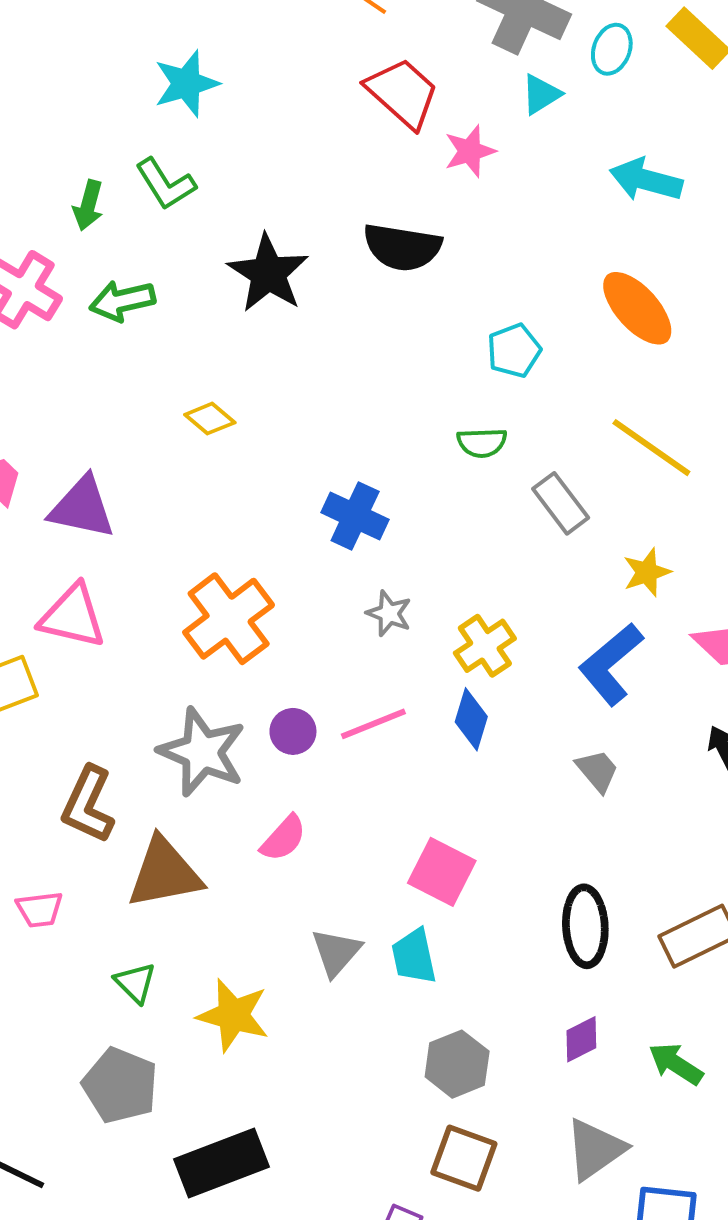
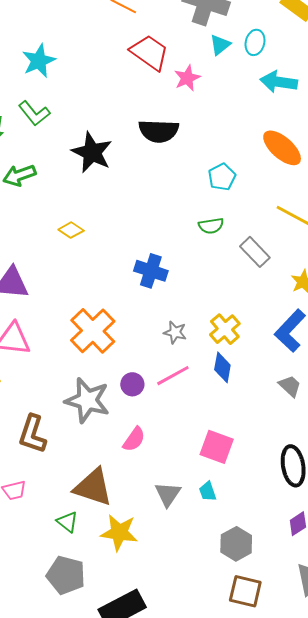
cyan ellipse: (612, 49) -> (255, 42), moved
gray star: (389, 613) -> (175, 332), moved
brown triangle: (165, 873) -> (93, 487), moved, turned 36
cyan trapezoid: (414, 956) -> (208, 492), size x0.7

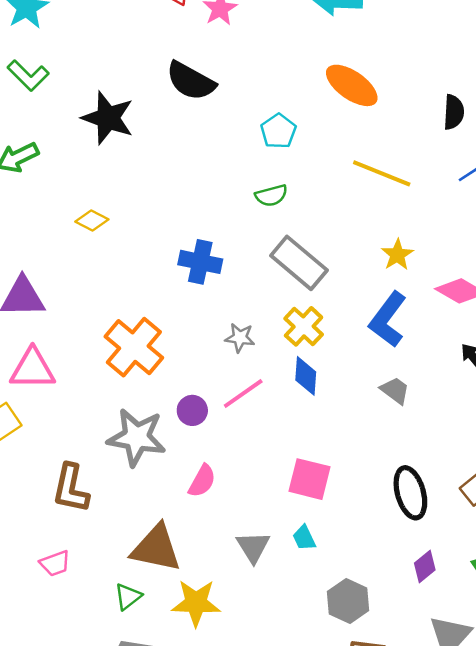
black semicircle: (159, 131) -> (191, 81), turned 33
gray rectangle: (255, 252) -> (299, 263), moved, size x1.4
green triangle: (67, 522) -> (128, 596), turned 50

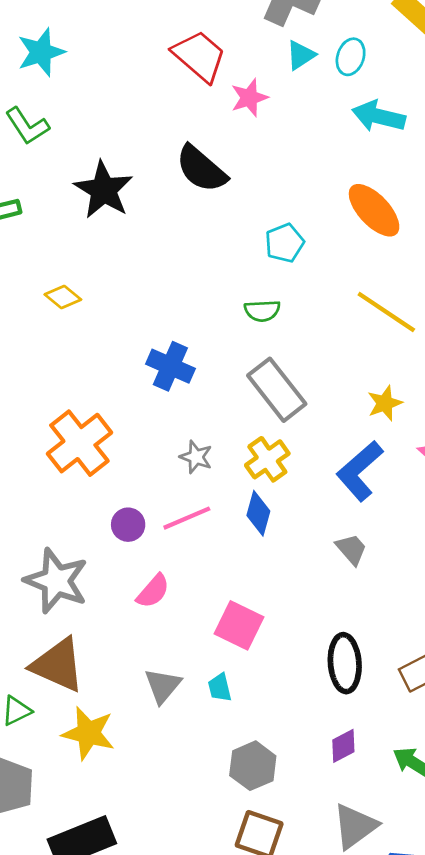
gray star: (137, 437) -> (56, 581), moved
pink semicircle: (202, 481) -> (153, 591), moved

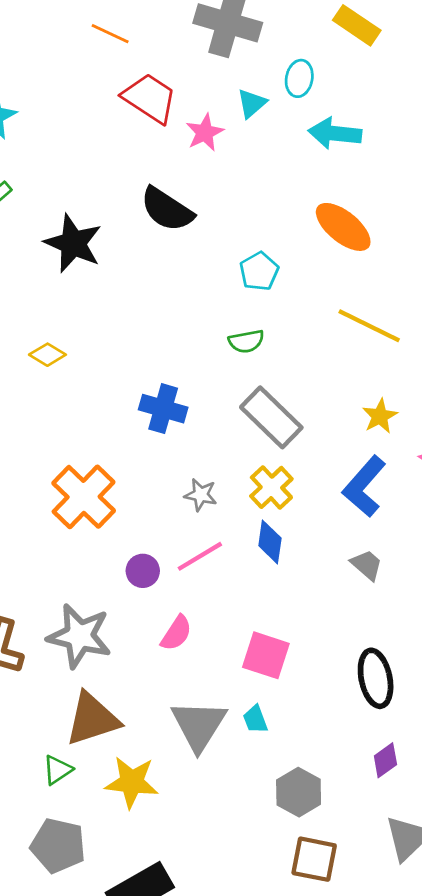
cyan triangle: (301, 55) -> (252, 103), moved
brown triangle: (58, 665) -> (92, 719), turned -34
gray triangle: (163, 686) -> (199, 725), size x1.5

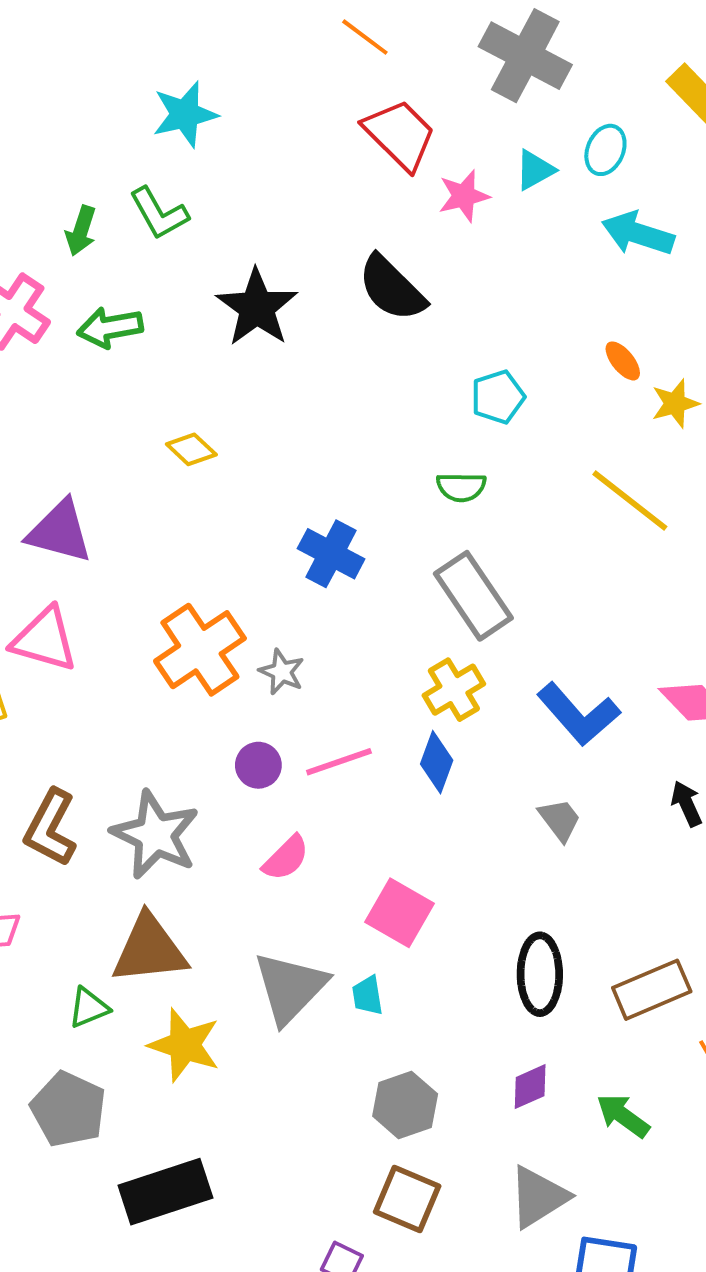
orange ellipse: (343, 227) -> (623, 361), size x0.5
yellow star: (380, 416) -> (675, 404), moved
blue L-shape: (364, 486) -> (578, 714), turned -94
gray star: (201, 495) -> (282, 672), moved

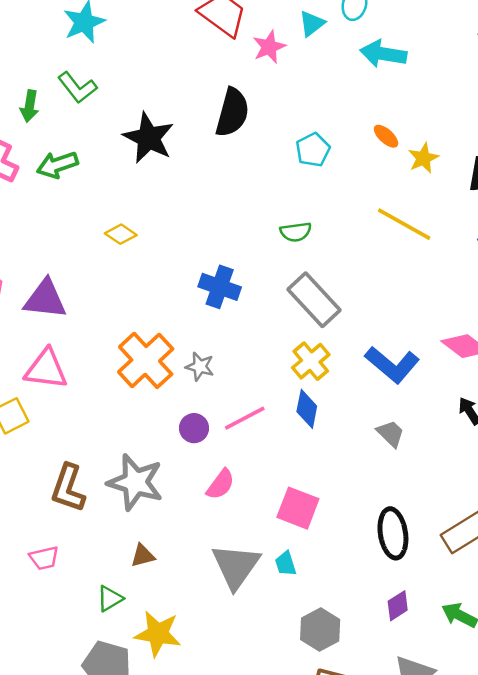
black semicircle: (392, 288) -> (232, 112), turned -111
cyan pentagon: (498, 397) -> (313, 150), moved
brown triangle: (149, 949) -> (143, 556), size x0.5
yellow star: (184, 1045) -> (158, 634), moved

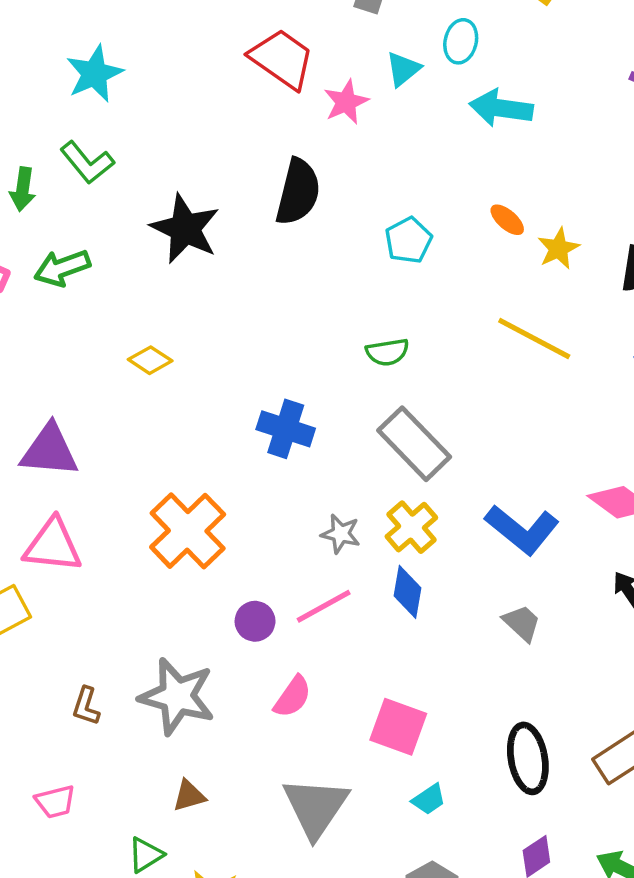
gray star: (200, 367) -> (341, 534), moved
brown L-shape: (68, 488) -> (86, 706), size x0.6
cyan trapezoid: (286, 564) -> (429, 799), moved, turned -105

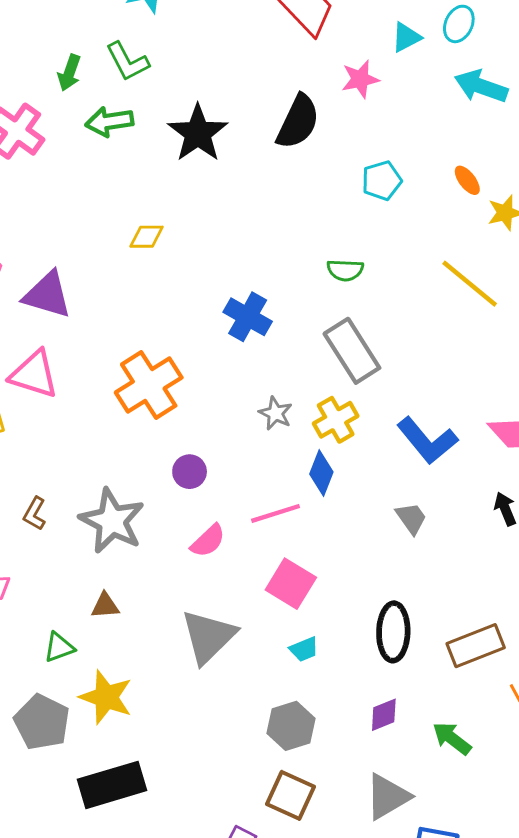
pink star: (346, 102) -> (360, 79), moved
green arrow: (62, 268) -> (109, 122), moved
yellow diamond: (150, 360) -> (146, 237), turned -45
pink line: (324, 606) -> (275, 513), moved

